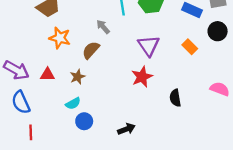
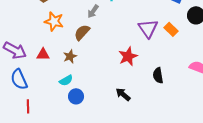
gray arrow: (103, 27) -> (93, 11), turned -104
purple triangle: (149, 46) -> (148, 28), moved
black arrow: (126, 129) -> (123, 94), moved, turned -119

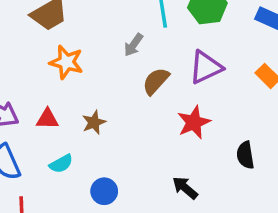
purple triangle: (148, 28) -> (206, 67), moved, turned 40
brown semicircle: (82, 32) -> (156, 81), moved
cyan semicircle: (66, 80) -> (61, 164), moved

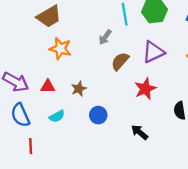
blue circle: (104, 191) -> (98, 115), moved

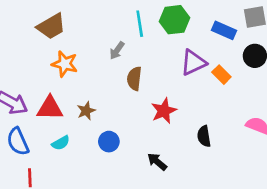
purple triangle: (153, 52) -> (193, 63), moved
brown semicircle: (120, 61) -> (134, 79), turned -36
red triangle: (48, 86) -> (50, 108), size x1.5

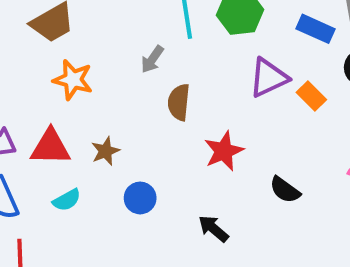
black semicircle: (204, 136) -> (285, 190), turned -45

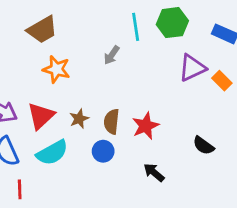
brown semicircle: (179, 102) -> (112, 122), moved
red triangle: (50, 147) -> (41, 116), turned -44
red star: (224, 151) -> (146, 126), moved
cyan semicircle: (67, 200) -> (52, 153), size x1.6

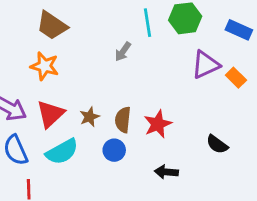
brown trapezoid: (42, 30) -> (52, 26), turned 64
orange star: (56, 69) -> (45, 66), moved
black arrow: (154, 172) -> (166, 172), turned -35

